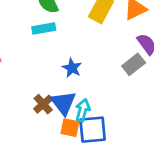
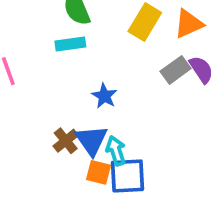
gray rectangle: (134, 64) -> (176, 70), moved
cyan arrow: (83, 110) -> (116, 151), turned -35

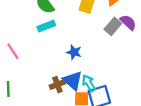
brown cross: (66, 141) -> (57, 85), turned 32

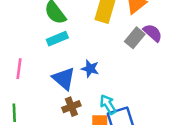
pink line: (13, 51) -> (19, 69), turned 42
blue triangle: (73, 81) -> (64, 79), moved

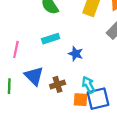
cyan rectangle: (57, 39) -> (51, 39), moved
blue triangle: (64, 79) -> (34, 76), moved

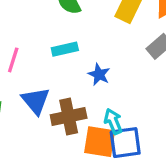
brown cross: (58, 84) -> (69, 116), size x1.5
orange square: (80, 100) -> (100, 142), size x1.5

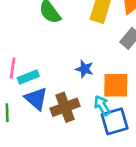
cyan rectangle: (65, 49) -> (28, 77), moved
orange square: (100, 142) -> (116, 85), moved

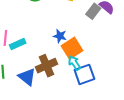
orange square: (116, 85) -> (72, 48), moved, turned -30
blue triangle: (36, 99) -> (27, 77), moved

